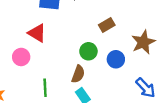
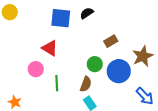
blue circle: (116, 59) -> (119, 71), size x1.5
green line: (45, 88) -> (57, 83), moved

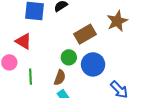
brown rectangle: (111, 41) -> (85, 34), size x1.5
brown star: (143, 56) -> (117, 21), moved

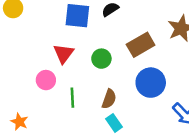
red triangle: (23, 41) -> (64, 54), turned 36
green circle: (69, 57) -> (101, 59), moved

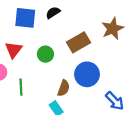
brown semicircle: (109, 99) -> (64, 88), moved

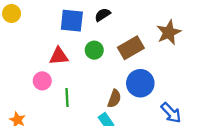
red triangle: (14, 50) -> (59, 56), turned 48
green circle: (45, 54) -> (94, 50), moved

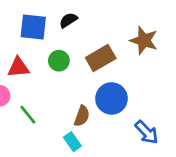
brown star: (169, 32) -> (144, 40), turned -30
green line: (67, 97) -> (28, 115), turned -36

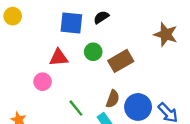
brown rectangle: (101, 58) -> (121, 61), moved
blue circle: (111, 98) -> (138, 107), moved
green line: (28, 115) -> (76, 108), moved

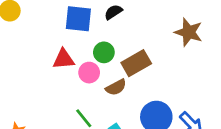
pink circle: (43, 82) -> (89, 73), moved
brown semicircle: (113, 99) -> (116, 87), moved, turned 42

